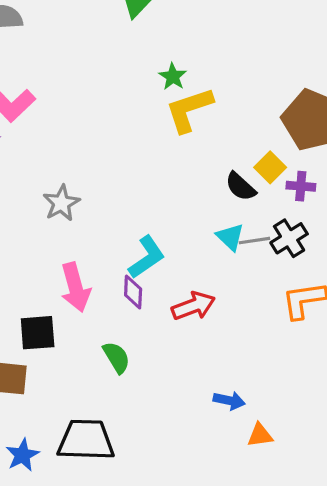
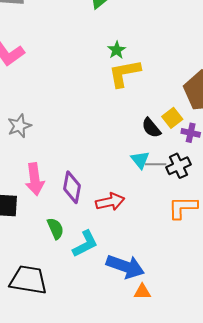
gray star: (61, 203) -> (19, 126), moved
cyan L-shape: (147, 257) -> (85, 244), moved
purple diamond: (133, 292) -> (72, 187), size x1.4
blue arrow: (229, 400) -> (125, 266), size x1.8

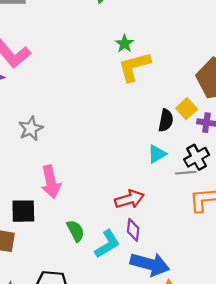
black semicircle: (151, 128) -> (166, 120), turned -125
cyan triangle: (140, 160) -> (157, 154), turned 42
gray line: (156, 164) -> (186, 173), moved
purple diamond: (72, 187) -> (133, 230), moved, size x0.7

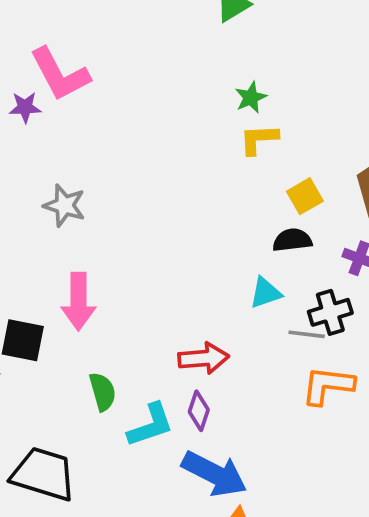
yellow L-shape: (134, 67) -> (259, 139), size x0.7
yellow square: (187, 109) -> (305, 196), moved
black semicircle: (166, 120) -> (292, 240), turned -120
gray star: (31, 129) -> (64, 205), turned 30

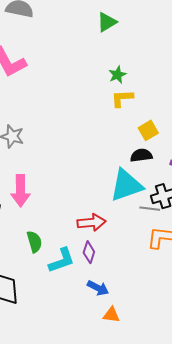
cyan triangle: (265, 293) -> (126, 185), size x1.8
blue arrow: (214, 474) -> (98, 288), size x0.6

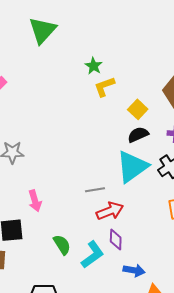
green triangle: (107, 22) -> (42, 30), moved, size x1.4
pink arrow: (20, 191) -> (35, 201), size x0.7
gray line: (150, 209) -> (95, 190), moved

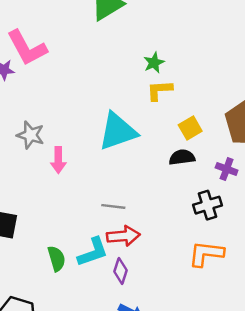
cyan triangle: (132, 167) -> (118, 131), moved
pink arrow: (35, 201) -> (58, 160), moved
cyan L-shape: (93, 255) -> (93, 252), moved

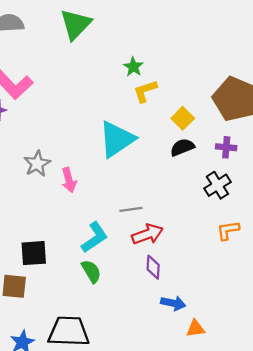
gray star: (30, 135) -> (37, 164), turned -30
cyan L-shape: (93, 252) -> (95, 237), moved
orange L-shape: (206, 254) -> (228, 230), size x0.7

